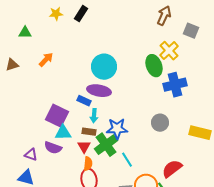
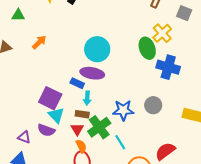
blue cross: (175, 85) -> (168, 67), turned 30
blue star: (117, 129) -> (123, 110), moved
cyan triangle: (63, 133) -> (56, 115), turned 48
orange semicircle: (88, 164) -> (81, 146), turned -32

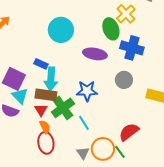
purple ellipse: (92, 73) -> (95, 54), moved
cyan arrow: (87, 98) -> (51, 79), size x1.6
gray circle: (153, 105) -> (124, 80), moved
brown rectangle: (82, 114) -> (46, 95), size x1.5

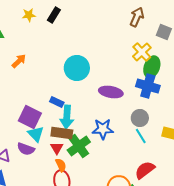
green ellipse: (111, 29) -> (152, 67), moved, turned 40
cyan line: (84, 123) -> (141, 136), moved

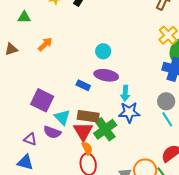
cyan circle: (77, 68) -> (103, 51), size x0.6
purple ellipse: (111, 92) -> (106, 75), moved
purple square: (30, 117) -> (42, 100), moved
cyan arrow: (67, 117) -> (125, 93), moved, size x0.7
red triangle: (57, 148) -> (83, 131), size x1.5

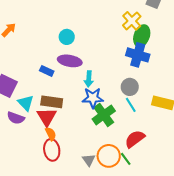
green cross: (105, 129) -> (104, 115), moved

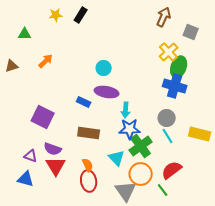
cyan triangle: (26, 103) -> (117, 158), moved
red triangle: (47, 117) -> (56, 166), moved
orange circle: (109, 156) -> (141, 174), moved
gray triangle: (89, 160) -> (126, 191), size x1.6

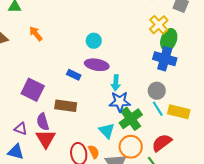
orange arrow: (46, 61) -> (36, 34), turned -84
brown rectangle: (89, 133) -> (66, 106), moved
yellow rectangle: (200, 134) -> (179, 112), moved
purple semicircle: (53, 149) -> (43, 122), turned 54
orange semicircle: (88, 165) -> (94, 152), moved

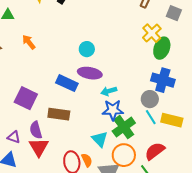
blue cross: (165, 59) -> (163, 80), moved
blue rectangle: (74, 75) -> (67, 83), size x1.5
cyan arrow: (116, 83) -> (109, 91), turned 70

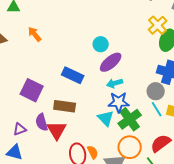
cyan circle: (87, 49) -> (101, 44), moved
purple ellipse: (90, 73) -> (111, 62), moved, turned -50
purple triangle: (14, 137) -> (20, 129), turned -40
cyan triangle: (100, 139) -> (106, 118), moved
red triangle: (39, 147) -> (57, 130), moved

